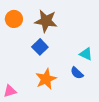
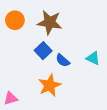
blue semicircle: (77, 73) -> (63, 60), moved

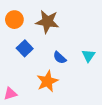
blue square: (43, 51) -> (25, 48), moved
cyan triangle: (93, 58) -> (88, 56), turned 40

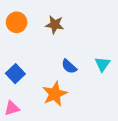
brown star: (47, 22) -> (55, 25), size x0.7
blue square: (25, 48) -> (15, 74), moved

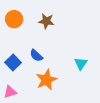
cyan triangle: (102, 64) -> (81, 64), moved
blue semicircle: (69, 66) -> (36, 56), moved

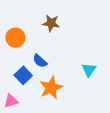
orange circle: (14, 19) -> (15, 38), moved
blue square: (13, 63) -> (23, 75), moved

